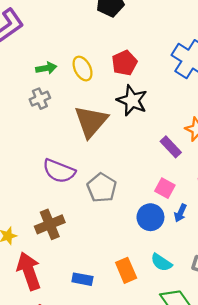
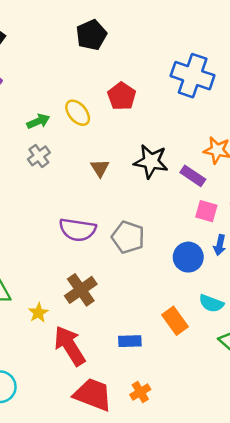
black star: (132, 100) -> (151, 161), moved
brown triangle: (91, 121) -> (100, 168), size x0.5
pink square: (165, 188) -> (206, 211), moved

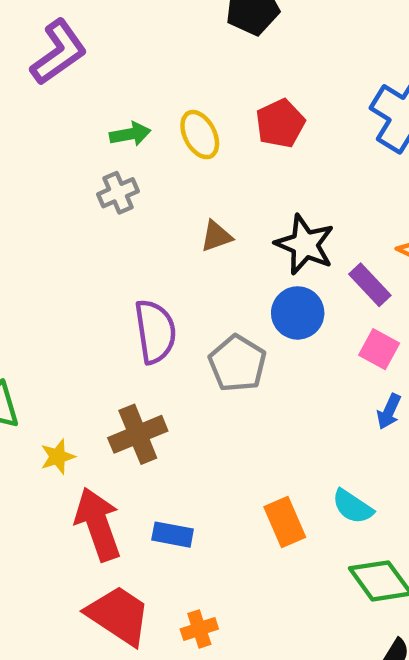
brown triangle: (100, 168) -> (216, 236), turned 30
purple semicircle: (78, 230) -> (155, 332), turned -120
blue circle: (188, 257) -> (298, 313), moved
blue rectangle: (130, 341) -> (173, 535), moved

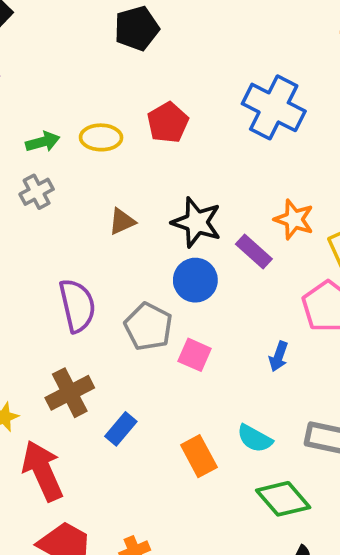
yellow ellipse: (200, 135) -> (101, 137), turned -57
pink square: (379, 349) -> (195, 355), moved
blue rectangle: (173, 535) -> (121, 429), moved, turned -56

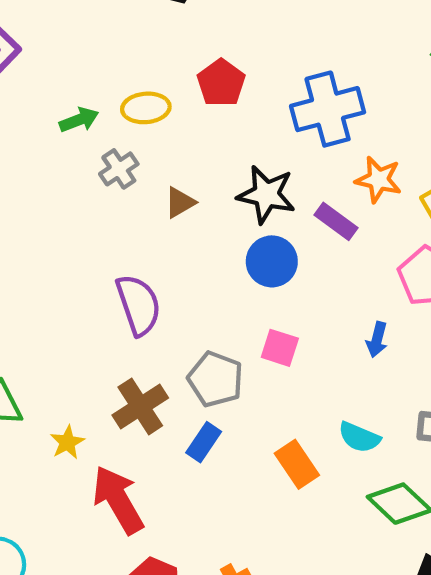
blue cross: (274, 107) -> (328, 109), moved, turned -36
gray cross: (37, 192) -> (119, 169), moved
gray pentagon: (148, 327) -> (215, 379), moved

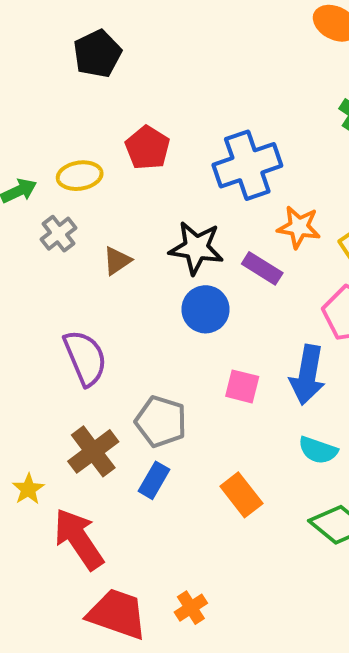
blue arrow: (377, 340) -> (307, 375), size x1.8
pink square: (280, 348) -> (242, 386), moved
cyan semicircle: (359, 437) -> (318, 450), moved

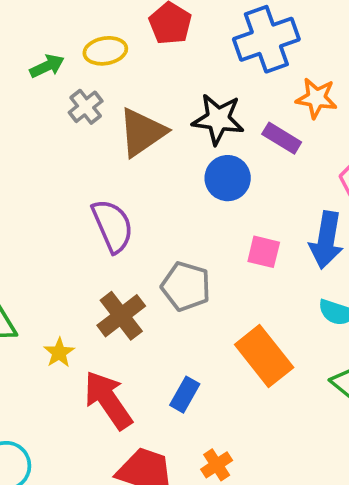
brown triangle: (117, 261) -> (142, 132), size x1.8
blue rectangle: (154, 480) -> (185, 395), moved
orange rectangle: (241, 495) -> (264, 356), size x1.4

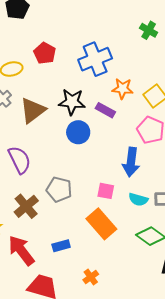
pink square: (264, 252) -> (106, 191), moved
blue rectangle: (185, 395) -> (61, 246), turned 48
orange cross: (217, 465) -> (91, 277), moved

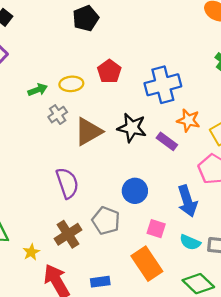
blue circle: (78, 132) -> (135, 191), moved
blue arrow: (131, 162) -> (187, 201), turned -32

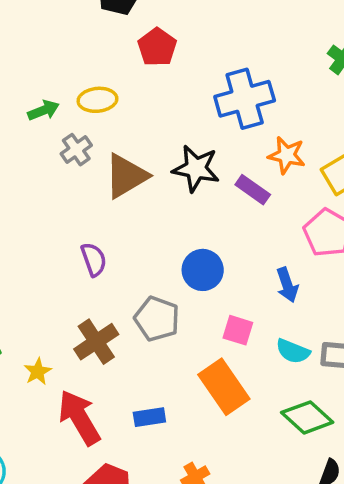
red pentagon: (109, 71) -> (157, 47), moved
purple semicircle: (67, 183) -> (94, 259), size x0.7
blue arrow: (187, 201) -> (287, 285), size x0.7

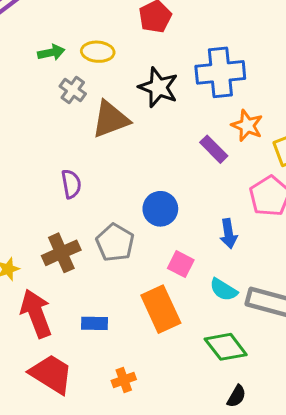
gray cross: (76, 150) -> (73, 90), turned -30
black star: (196, 169) -> (158, 87), moved

